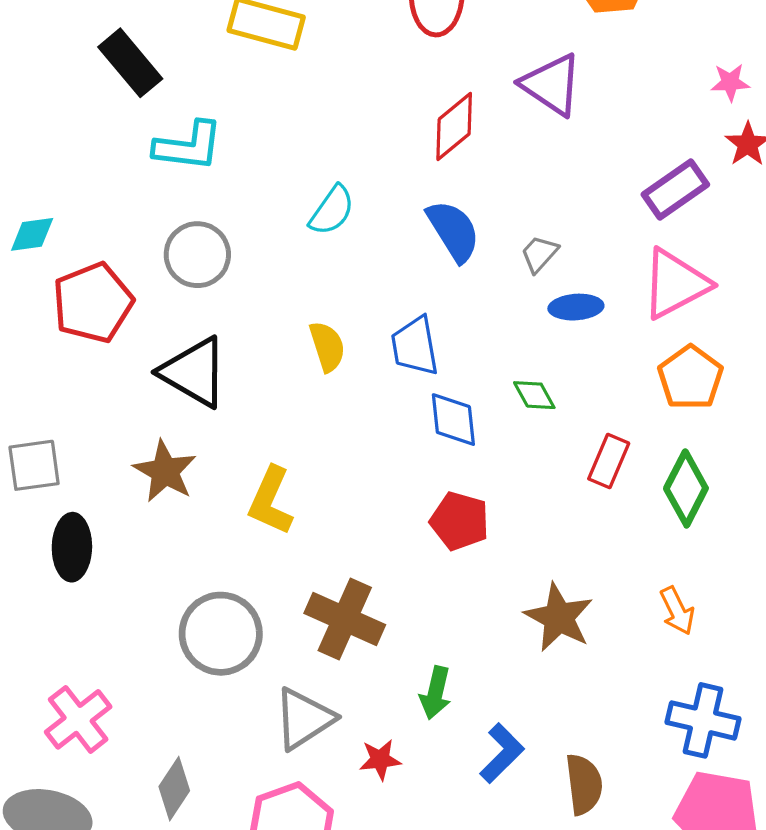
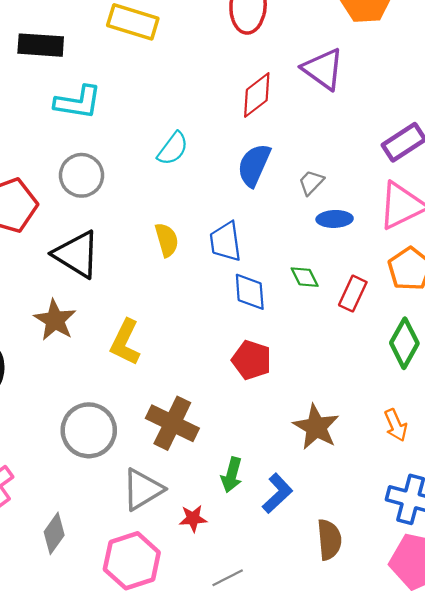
black rectangle: (130, 63) -> (41, 45), turned -48
blue semicircle: (453, 231) -> (254, 165), turned -126
red rectangle: (609, 461) -> (353, 294), moved
blue L-shape: (502, 753) -> (277, 493), moved

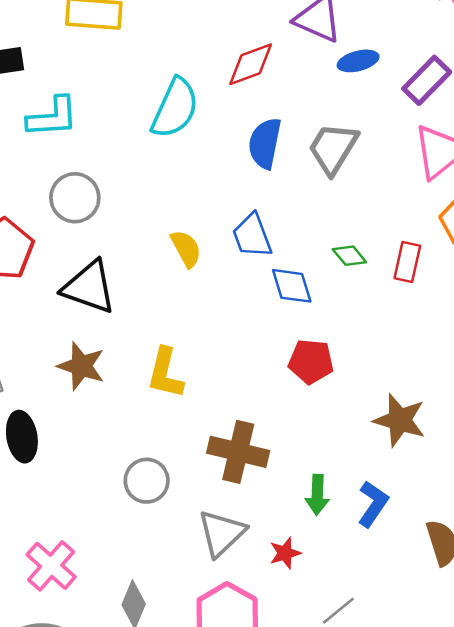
red diamond: (257, 95) -> (251, 64), turned 30
cyan semicircle: (173, 149) -> (175, 108), moved, size x1.5
gray trapezoid: (311, 182) -> (333, 148), size x1.8
blue ellipse: (335, 219) -> (358, 61), moved
gray circle: (89, 430) -> (147, 481), size x0.7

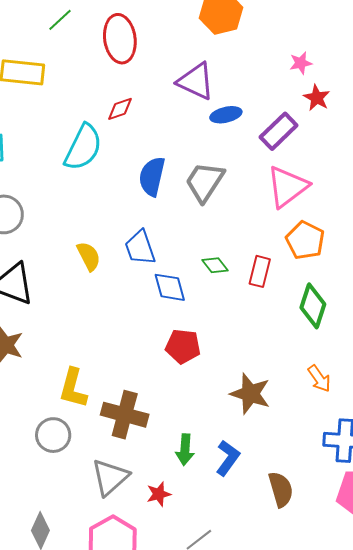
red diamond: (251, 64) -> (120, 109), moved, size x0.7
yellow L-shape: (165, 373) -> (73, 388), moved

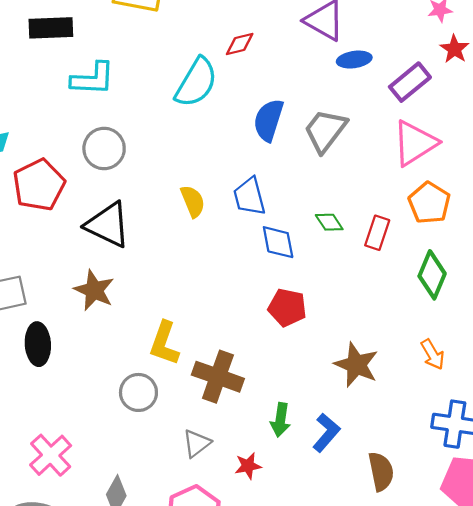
gray triangle: (110, 477) -> (197, 443), size x0.7

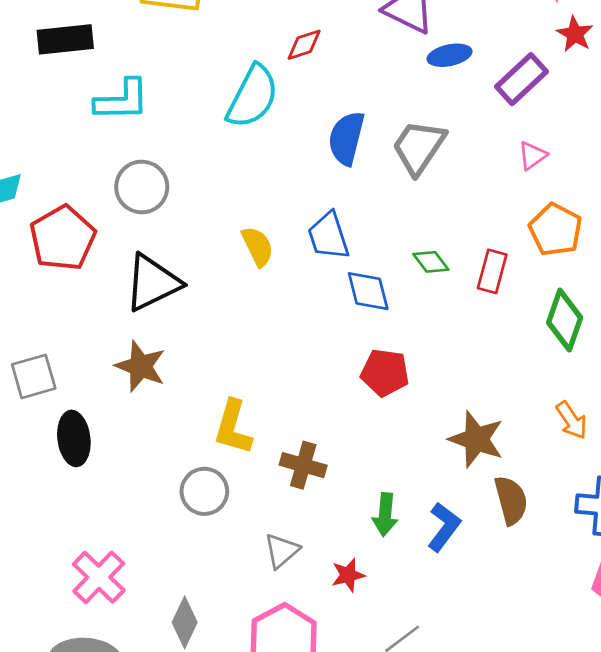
pink triangle: (415, 143) -> (532, 156), size x0.5
black triangle: (108, 225) -> (153, 283), turned -48
brown cross: (218, 377) -> (303, 465), size x0.7
brown semicircle: (381, 471) -> (511, 500), moved

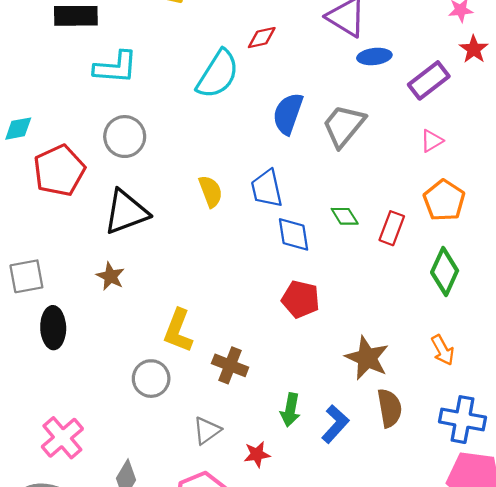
brown star: (141, 366) -> (110, 276), size x0.7

